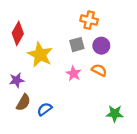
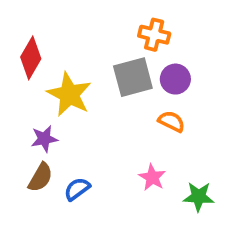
gray square: (77, 45) -> (133, 77), size x1.5
pink star: (74, 73) -> (152, 177), moved
purple star: (17, 80) -> (44, 139), moved

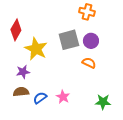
orange cross: (154, 35) -> (87, 12), moved
brown semicircle: (40, 177) -> (21, 92), turned -126
pink star: (152, 177) -> (63, 97), moved

